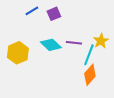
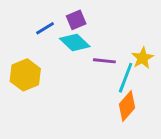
blue line: (32, 11) -> (45, 28), moved
cyan diamond: (51, 45) -> (75, 42), moved

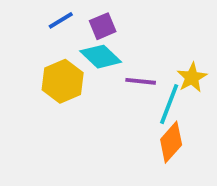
blue line: (45, 28) -> (61, 20), moved
yellow hexagon: (25, 75) -> (63, 81), moved

